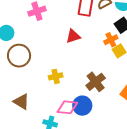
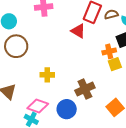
red triangle: (73, 36) -> (78, 31), moved, turned 35
pink diamond: (67, 107) -> (38, 106), moved

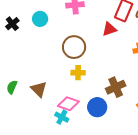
red triangle: (78, 31) -> (109, 29), turned -49
brown circle: (16, 46) -> (74, 47), moved

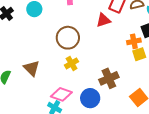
yellow cross: (78, 73) -> (72, 63), turned -32
brown triangle: (39, 89) -> (32, 68), moved

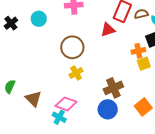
brown triangle: (32, 68) -> (33, 99), moved
blue circle: (90, 98) -> (108, 109), moved

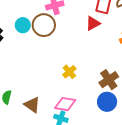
brown circle: (72, 47) -> (44, 25), moved

